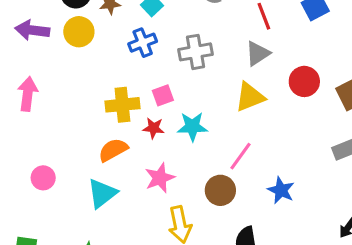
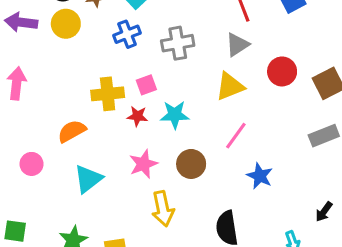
orange semicircle: (113, 150) -> (72, 131), moved
pink line: (241, 156) -> (236, 136), moved
brown circle: (220, 190) -> (191, 164), moved

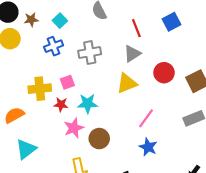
pink line: (236, 136) -> (146, 118), moved
pink star: (143, 164) -> (74, 128), moved

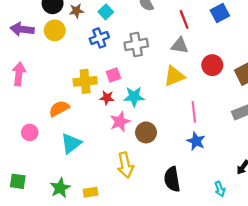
gray triangle: (132, 54) -> (180, 46), turned 42
pink line: (146, 118) -> (194, 112), turned -42

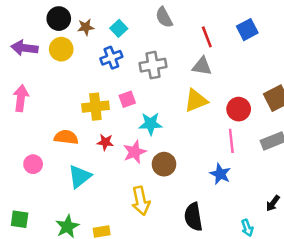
red circle: (212, 65) -> (239, 109), moved
red star: (107, 98) -> (105, 142), moved
orange semicircle: (59, 109) -> (66, 137), turned 36
pink line: (194, 112) -> (231, 141), moved

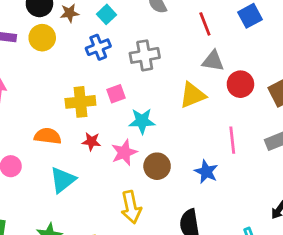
gray triangle: (202, 66) -> (213, 61), moved
red circle: (239, 109) -> (240, 84), moved
blue star: (220, 174) -> (206, 172), moved

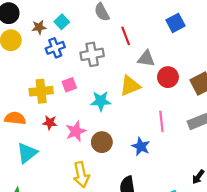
brown star: (70, 13) -> (39, 27), moved
red line: (205, 24) -> (126, 36), moved
cyan star: (142, 121) -> (101, 101), moved

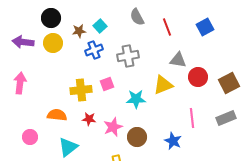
red line: (126, 36) -> (167, 27), moved

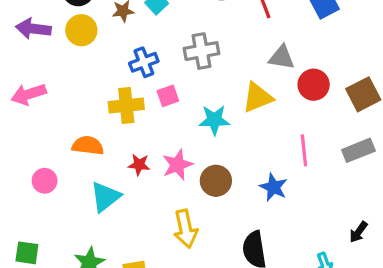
blue cross: (94, 50) -> (144, 62), moved
pink arrow: (20, 83) -> (29, 94), turned -115
red star: (89, 119) -> (139, 165), moved

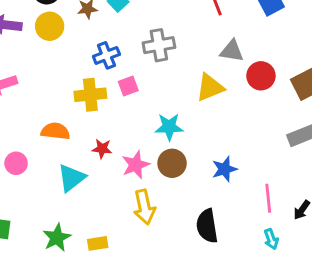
cyan star: (214, 120) -> (169, 127), moved
pink line: (304, 150) -> (268, 198), moved
pink star: (177, 165) -> (136, 165), moved
blue star: (274, 187) -> (225, 169), turned 30

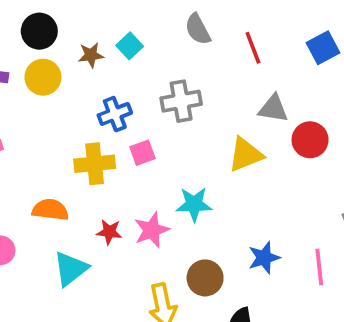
brown circle: (172, 163) -> (205, 278), moved
pink star: (136, 165) -> (152, 230), moved
pink line: (268, 198) -> (319, 267), moved

